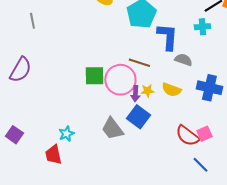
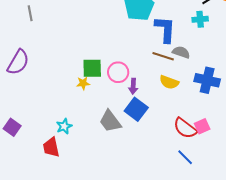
brown line: (139, 63) -> (163, 56), moved
pink circle: (120, 80) -> (118, 72), size x0.7
yellow star: (147, 91) -> (83, 83), moved
blue line: (200, 165) -> (185, 157), moved

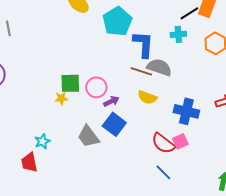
gray semicircle: (181, 52) -> (159, 67), size x1.4
blue cross: (207, 80) -> (186, 111), moved
purple arrow: (133, 86) -> (111, 101), turned -119

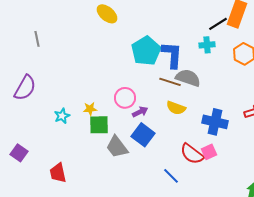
cyan pentagon: (117, 21) -> (146, 51), moved
green square: (70, 83) -> (99, 125), moved
cyan star: (42, 141) -> (62, 116), moved
blue line: (163, 172) -> (171, 176), moved

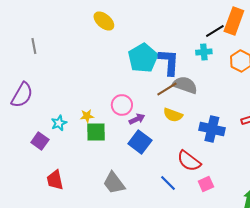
brown line: (170, 82) -> (167, 89), turned -50
gray trapezoid: (117, 147) -> (114, 183), moved
pink square: (209, 152) -> (206, 184), moved
purple square: (19, 153) -> (40, 141), moved

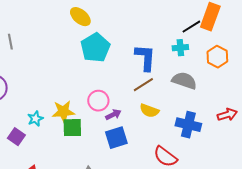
cyan pentagon: (143, 58) -> (95, 48), moved
gray semicircle: (185, 85) -> (184, 81), moved
yellow star: (87, 116) -> (63, 112), size x1.6
blue square: (140, 142) -> (116, 138), turned 35

